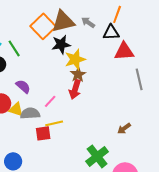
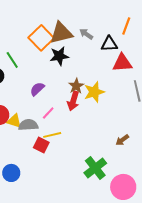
orange line: (117, 14) -> (126, 26), moved
yellow star: (75, 59) -> (94, 92), moved
purple semicircle: (23, 86) -> (37, 89), moved, turned -84
red square: (43, 133) -> (41, 145), turned 35

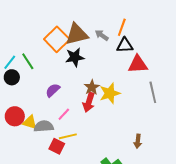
orange line: (126, 26) -> (122, 27), moved
brown arrow: (122, 140) -> (138, 141), turned -48

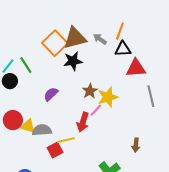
red arrow: (89, 102) -> (83, 122), moved
pink line: (64, 114) -> (96, 110), moved
red square: (57, 146) -> (55, 150), turned 35

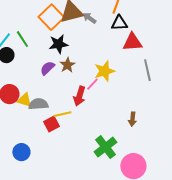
gray arrow: (100, 39) -> (89, 18), moved
black star: (73, 61) -> (58, 44), moved
brown star: (90, 91) -> (67, 65), moved

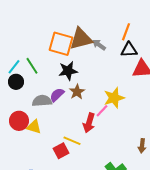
orange square: (51, 17) -> (61, 44), turned -30
gray semicircle: (38, 104) -> (42, 101), moved
yellow line: (62, 114) -> (72, 141), turned 36

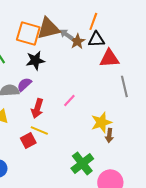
brown star: (77, 92) -> (77, 41), moved
yellow star: (114, 98) -> (101, 122), moved
red arrow: (89, 123) -> (37, 108), moved

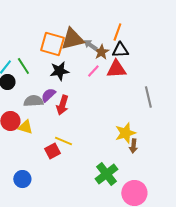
red triangle: (109, 58) -> (116, 69), moved
pink line: (69, 100) -> (93, 71), moved
red arrow: (37, 108) -> (62, 105), moved

